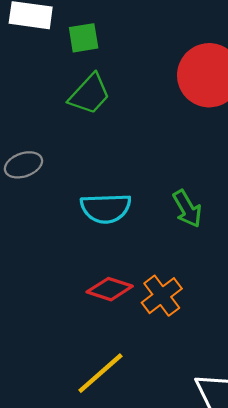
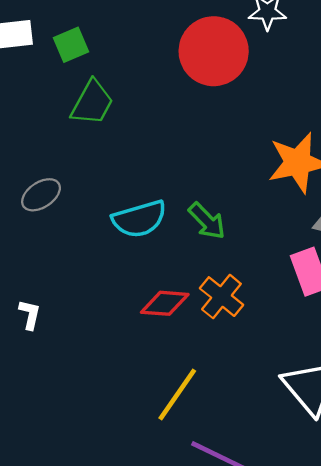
green arrow: (187, 209) -> (207, 221), moved

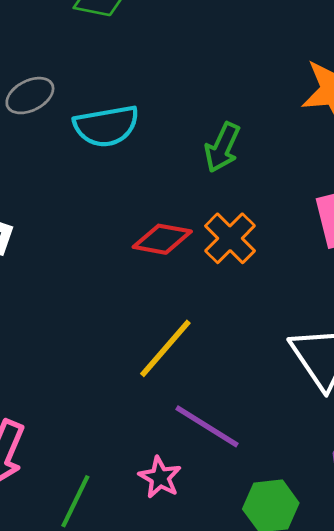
cyan semicircle: (139, 219) -> (106, 126), moved
green arrow: (207, 221) -> (222, 147), turned 63

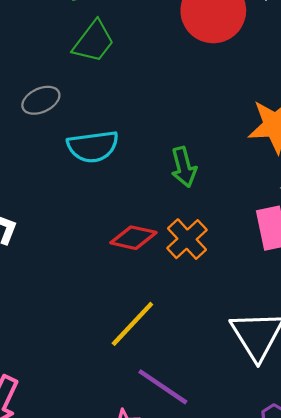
gray ellipse: (30, 96) -> (41, 100), moved
green arrow: (222, 147) -> (184, 167), turned -42

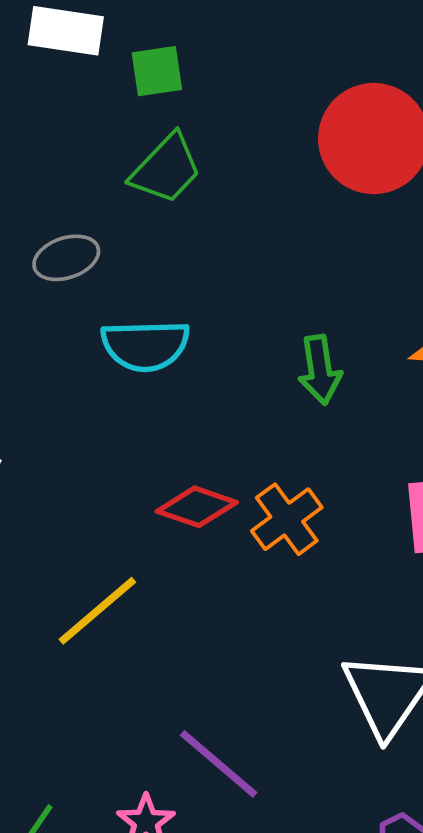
green arrow: (184, 167) -> (320, 370), moved
yellow line: (132, 324) -> (97, 611), moved

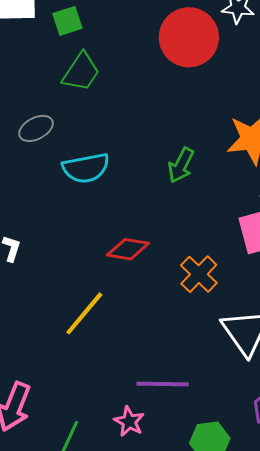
green arrow: (320, 370) -> (181, 165), turned 45
orange cross: (287, 519) -> (199, 274), moved
purple line: (219, 764) -> (163, 384), turned -30

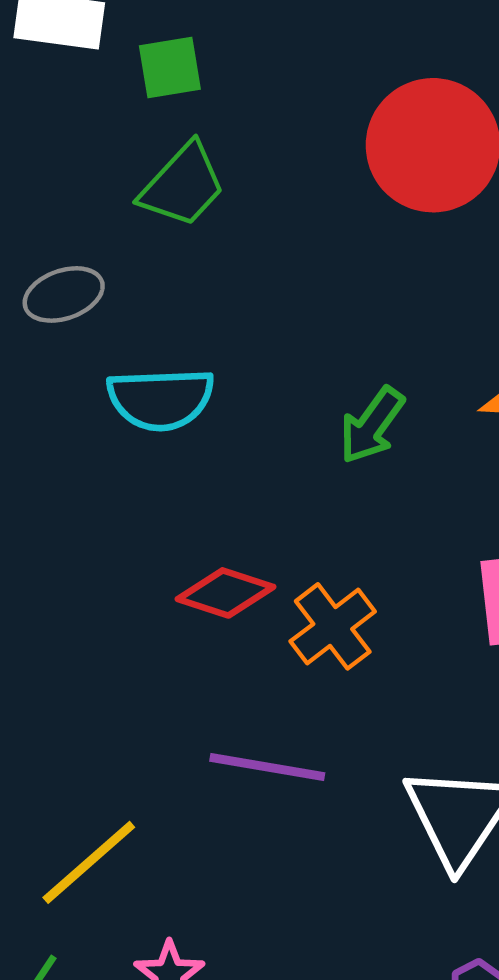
orange cross: (199, 274) -> (333, 626), moved
yellow line: (84, 313) -> (89, 862), moved
purple line: (163, 384) -> (267, 767), moved

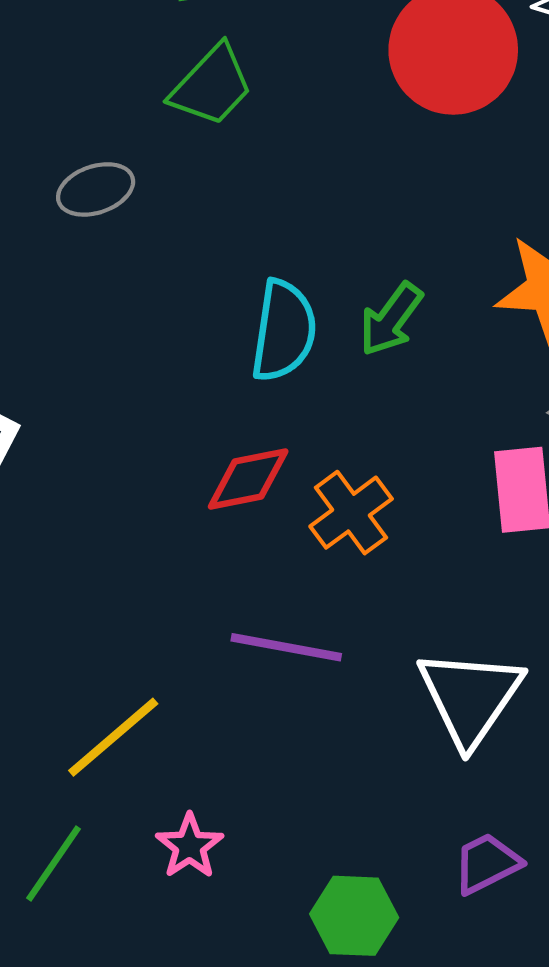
cyan semicircle: (161, 399) -> (284, 331), moved, turned -80
red diamond: (225, 593) -> (248, 479), turned -30

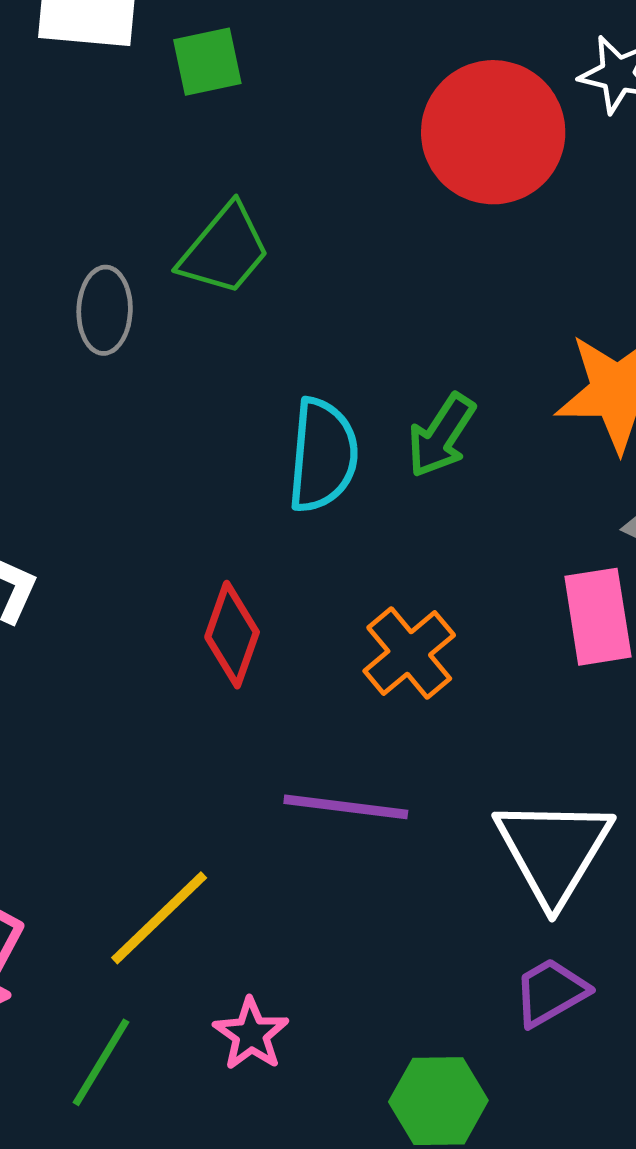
green trapezoid: (212, 86) -> (225, 250), moved
gray ellipse: (96, 189) -> (105, 310), turned -66
red diamond: (248, 479) -> (232, 635), moved, turned -56
purple trapezoid: (487, 863) -> (551, 992), moved

